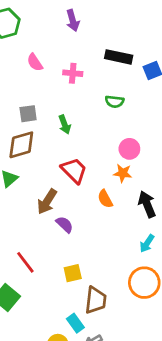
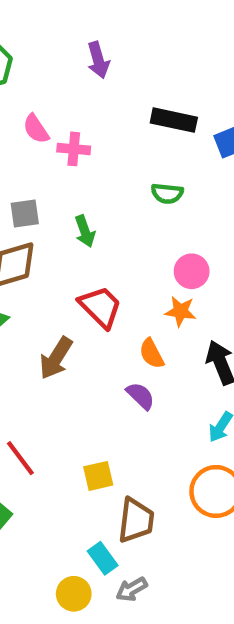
pink cross: (73, 73) -> (74, 149), moved
purple semicircle: (65, 225) -> (140, 396), moved

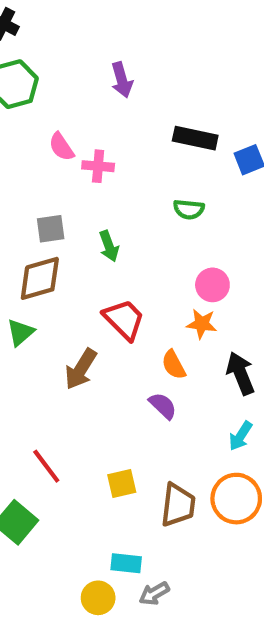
brown trapezoid: (136, 520) -> (178, 505), moved
cyan rectangle: (103, 558) -> (126, 563), turned -48

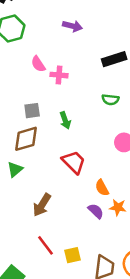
purple arrow: (122, 80) -> (73, 26), turned -60
black rectangle: (195, 138) -> (114, 59), turned -30
orange star: (202, 324) -> (118, 207), moved
brown arrow: (81, 369) -> (42, 205), moved
red line: (46, 466) -> (46, 245), moved

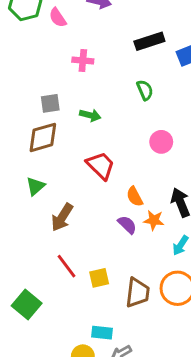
pink semicircle: (38, 64) -> (58, 18), moved
green semicircle: (110, 100) -> (145, 90), turned -119
green arrow: (65, 120) -> (90, 115), turned -56
green triangle: (15, 169) -> (35, 186), moved

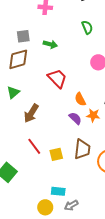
brown trapezoid: (138, 293) -> (82, 149), moved

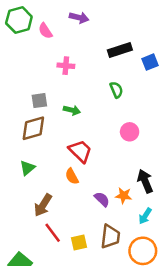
orange semicircle: (80, 99) -> (72, 176), moved
brown arrow: (31, 113) -> (43, 205), moved

